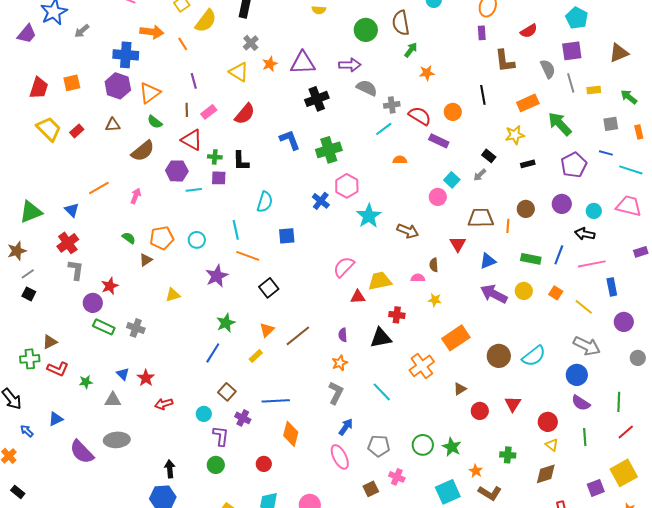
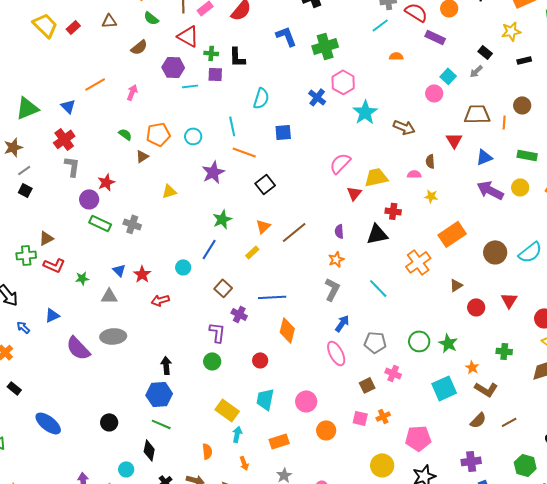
brown semicircle: (143, 151) -> (139, 47), size x0.7
red triangle: (358, 297) -> (354, 193), turned -49
cyan circle: (204, 414) -> (183, 267), moved

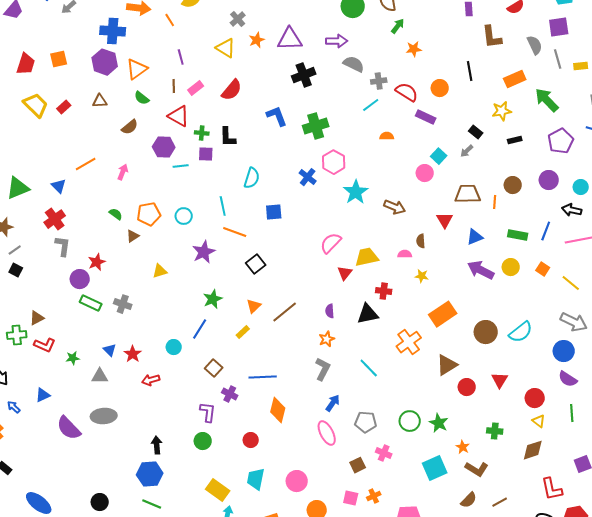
brown triangle: (456, 285) -> (447, 365), size x1.6

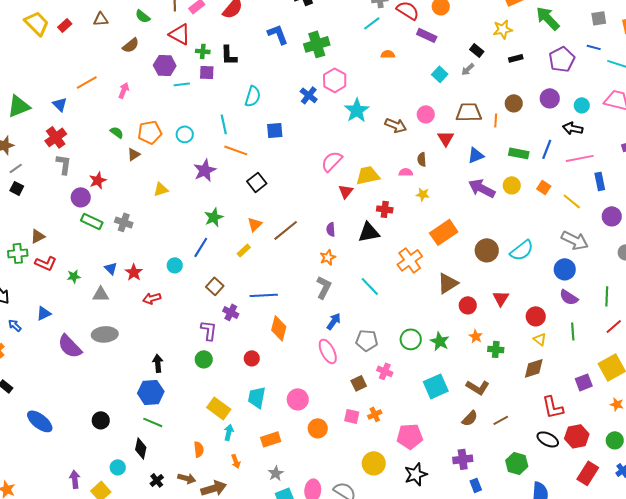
pink circle: (425, 173) -> (426, 114), moved
orange star: (463, 447) -> (476, 336), moved

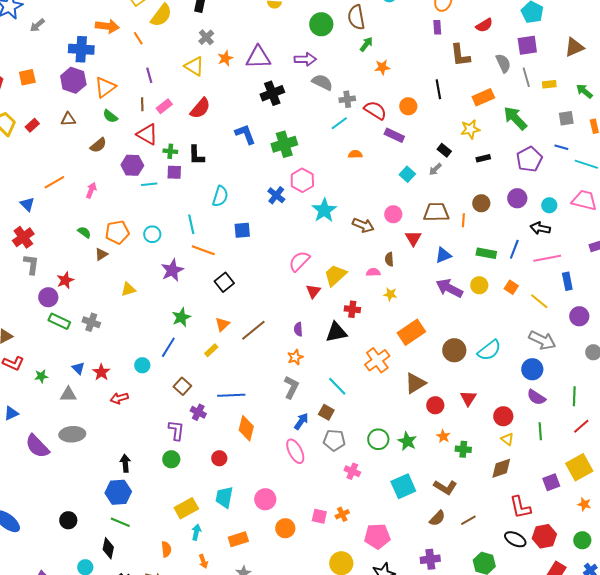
yellow trapezoid: (368, 175) -> (335, 275), turned -30
brown square: (359, 383) -> (326, 412), moved, turned -35
yellow rectangle: (219, 408) -> (186, 508), turned -65

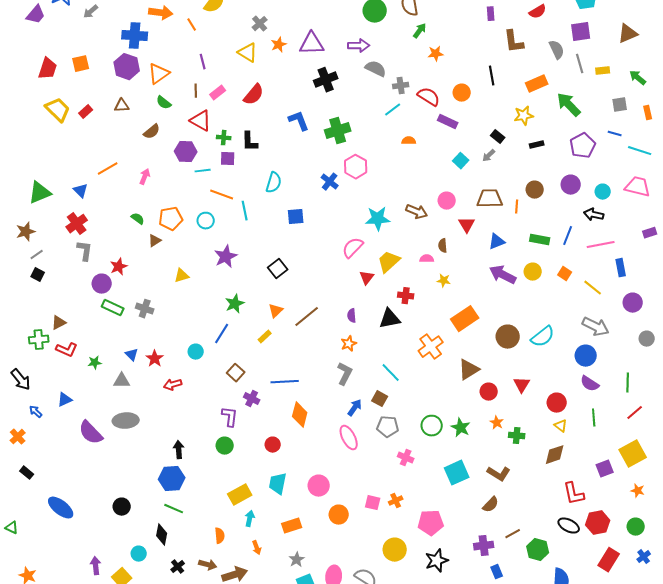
cyan star: (324, 210) -> (378, 219), moved, turned 30
orange line: (203, 250) -> (222, 195), moved
brown line: (468, 520) -> (513, 534), moved

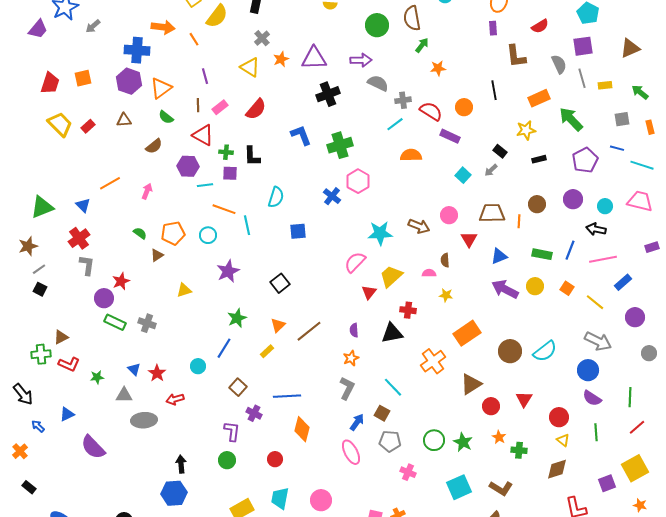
orange semicircle: (409, 141) -> (411, 155), size x1.5
blue rectangle: (621, 268) -> (623, 282), turned 60
gray ellipse: (126, 421) -> (144, 420), moved

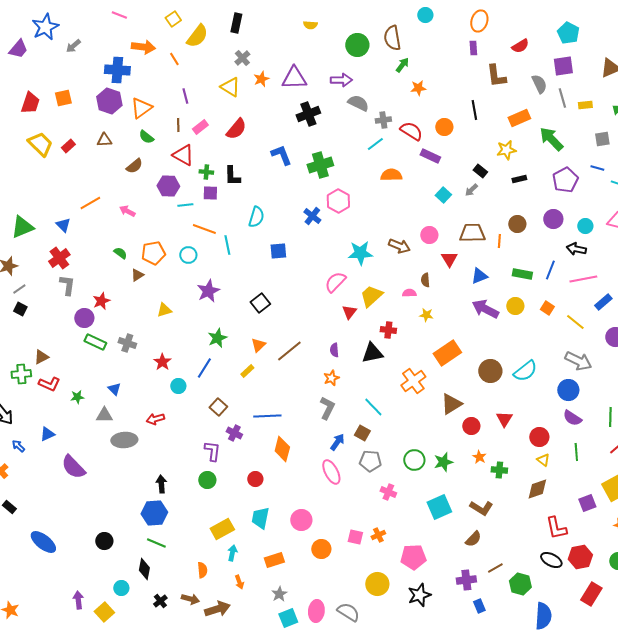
pink arrow: (147, 191) -> (127, 211), turned -84
red star: (157, 373) -> (162, 362), moved
green star: (463, 442) -> (443, 462), turned 30

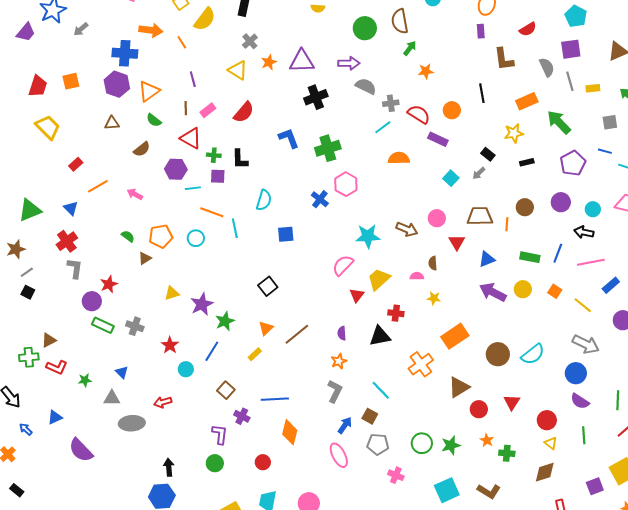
red rectangle: (68, 146) -> (76, 164), moved
purple star: (208, 291) -> (202, 304), moved

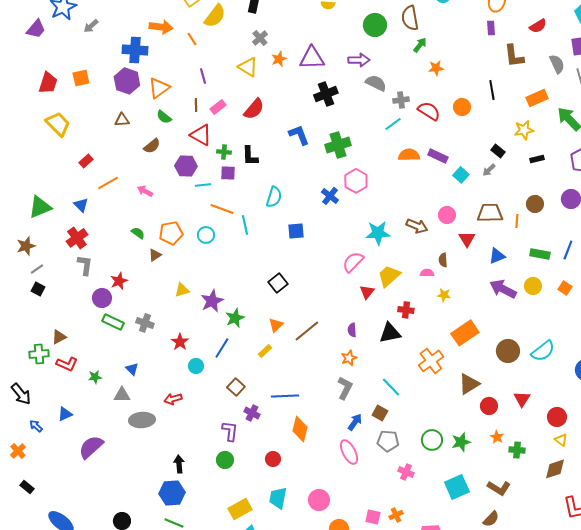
purple rectangle: (438, 139) -> (438, 156), moved
purple semicircle: (81, 450) -> (91, 447), turned 92

